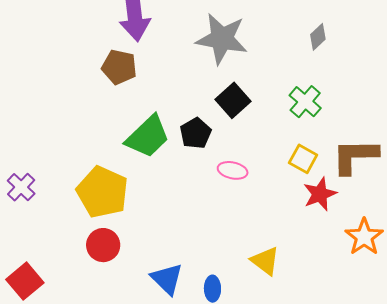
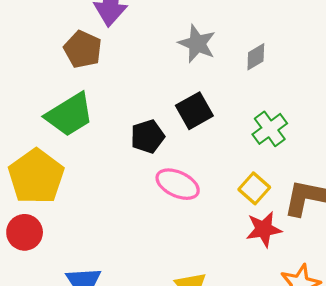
gray diamond: (318, 37) -> (256, 57), moved
gray star: (222, 39) -> (197, 44), size x0.7
green trapezoid: (148, 137) -> (70, 115), moved
pink ellipse: (233, 170) -> (178, 184), size x1.4

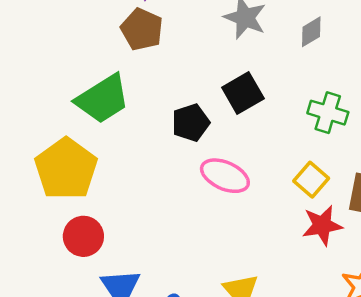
brown pentagon: (83, 49) -> (142, 29), moved
green cross: (270, 129) -> (328, 113), turned -36
red circle: (25, 232) -> (83, 236), moved

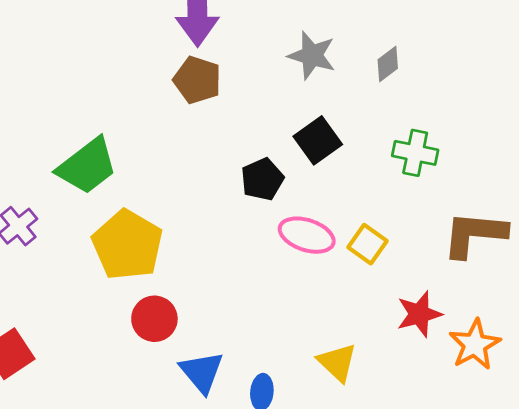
green trapezoid: (103, 99) -> (87, 166), moved
yellow square: (311, 180) -> (367, 244), moved
red star: (322, 225) -> (419, 314), moved

